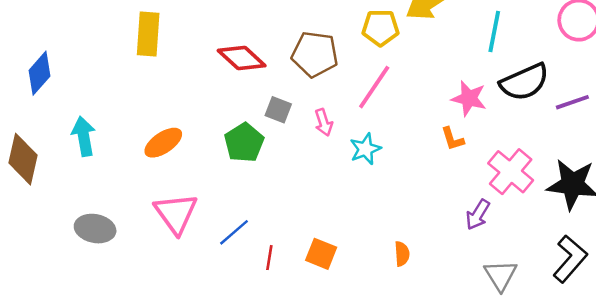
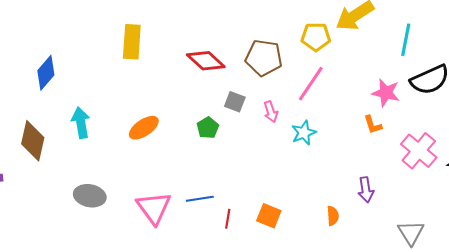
green pentagon: (244, 143) -> (208, 128), size x0.7
pink triangle: (176, 213) -> (154, 208), moved
purple arrow: (478, 215) -> (366, 190), moved, turned -40
blue line: (234, 232) -> (200, 199), turned 32

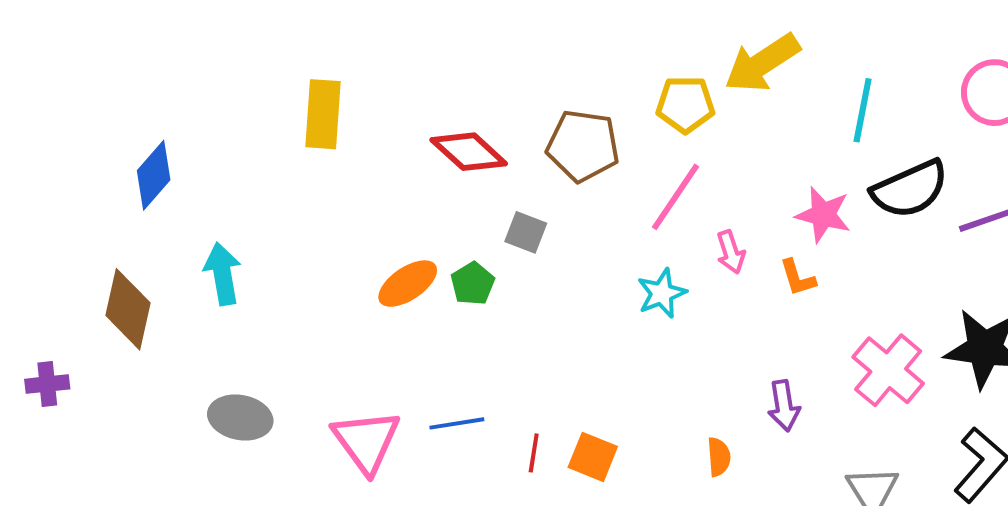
pink arrow: (271, 112) -> (731, 252), moved
orange ellipse: (144, 128) -> (408, 284), moved
pink cross: (419, 151) -> (888, 370), moved
red line: (228, 219) -> (534, 453), moved

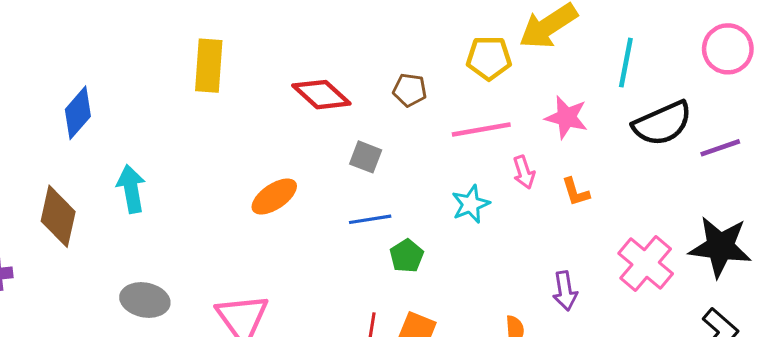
brown pentagon: (583, 146) -> (410, 90), size x0.6
pink line: (675, 197) -> (481, 130), turned 46
pink star: (823, 215) -> (566, 117), moved
green pentagon: (473, 284) -> (407, 256), moved
blue line: (457, 423) -> (370, 219), moved

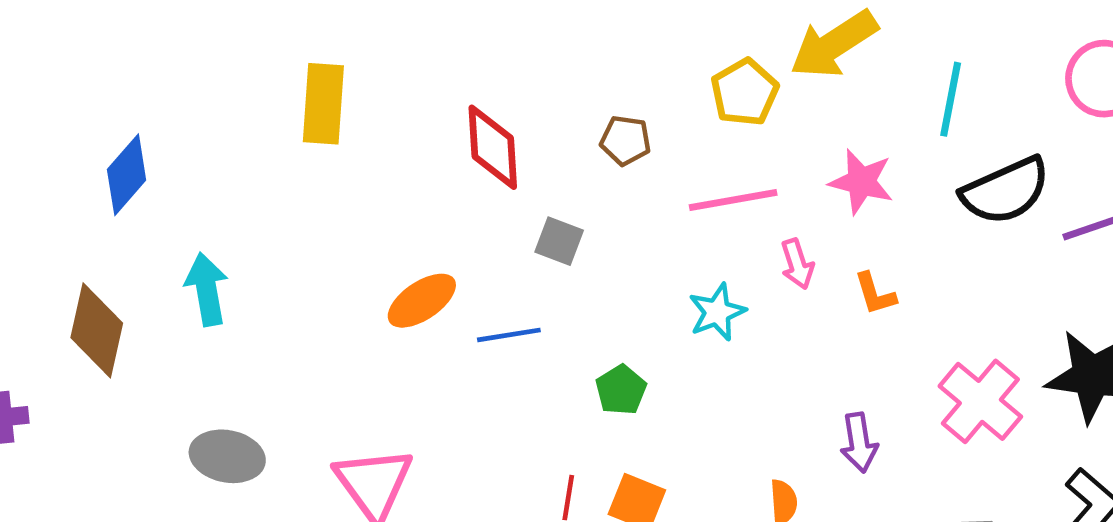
yellow pentagon: (489, 58) -> (745, 92), turned -30
red diamond: (321, 95) -> (493, 147), turned 44
blue line: (370, 219) -> (509, 335), moved

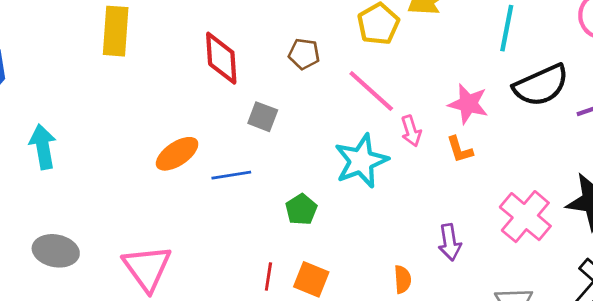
pink star: (861, 182) -> (468, 104), moved
pink line: (733, 200) -> (371, 91), turned 52
cyan star: (717, 312) -> (361, 161), size x1.5

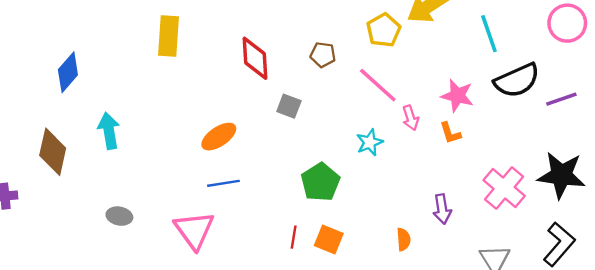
cyan line: (507, 28) -> (489, 34), turned -30
cyan star: (361, 161) -> (370, 142), size x0.6
blue line: (231, 175) -> (223, 183), moved
green pentagon: (301, 209) -> (321, 182), size x1.5
gray ellipse: (56, 251) -> (119, 216), size x0.7

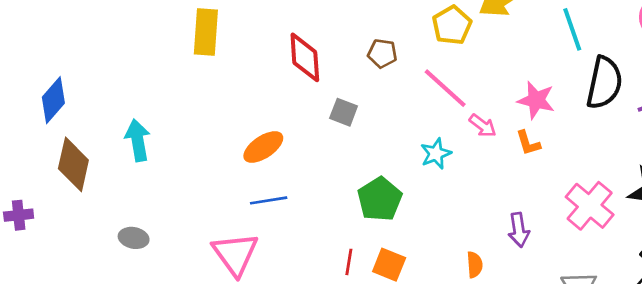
blue diamond: (68, 72) -> (53, 100), moved
black semicircle: (517, 80) -> (604, 83), turned -54
pink arrow: (411, 118) -> (483, 126), turned -35
gray ellipse: (119, 216) -> (134, 238), moved

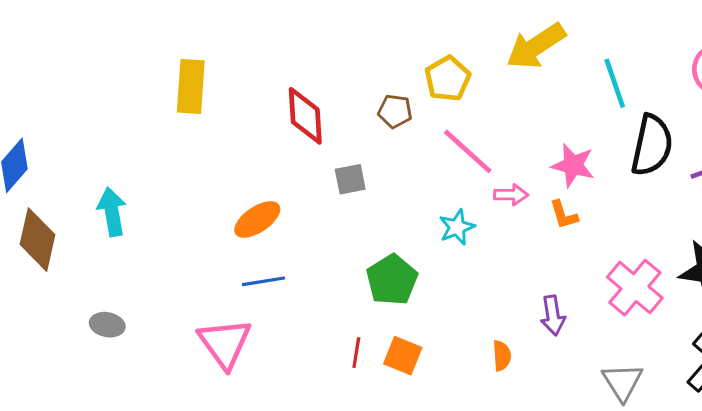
yellow pentagon: (452, 25) -> (448, 79), moved
gray square: (344, 112) -> (350, 179), turned -32
pink arrow: (483, 126) -> (511, 195), turned -36

